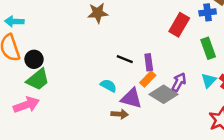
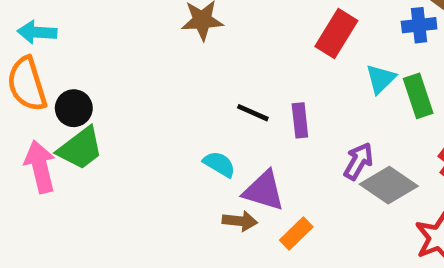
red rectangle: (179, 25) -> (336, 34), moved
orange rectangle: (148, 79) -> (296, 233), moved
cyan triangle: (209, 80) -> (381, 79), moved
gray diamond: (164, 94) -> (389, 185), moved
pink arrow: (26, 105) -> (40, 167), moved, turned -85

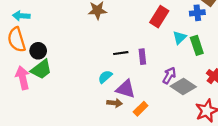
black line: (253, 113) -> (121, 53), turned -32
cyan semicircle: (219, 164) -> (105, 77), turned -72

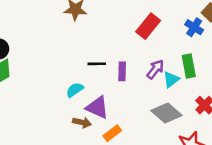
blue cross: (197, 13) -> (194, 27), turned 32
cyan triangle: (180, 38) -> (171, 79), moved
purple arrow: (169, 75) -> (155, 69), moved

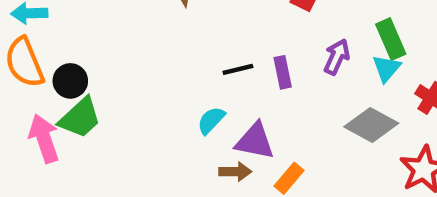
cyan triangle: (171, 79) -> (386, 68), moved

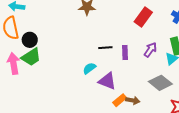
brown arrow: (235, 172) -> (133, 100), moved

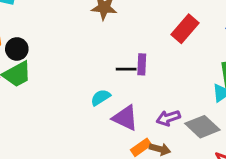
purple arrow: (150, 50) -> (168, 118), moved, turned -147
purple rectangle: (125, 52) -> (142, 64), moved

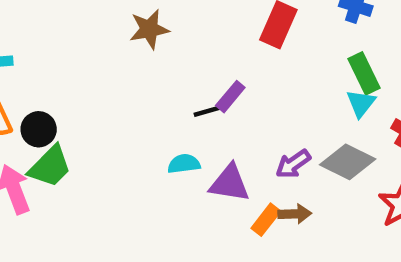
purple rectangle: (142, 64) -> (230, 97), turned 54
cyan semicircle: (101, 97) -> (184, 164), turned 42

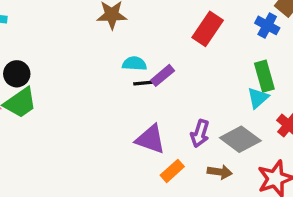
cyan semicircle: (184, 164) -> (134, 64), moved
purple arrow: (293, 164) -> (200, 134), turned -48
brown arrow: (295, 214) -> (220, 172), moved

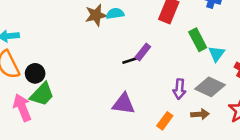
cyan semicircle: (134, 64) -> (115, 14), moved
green rectangle: (264, 76) -> (198, 40), moved
purple triangle: (150, 139) -> (124, 104), moved

